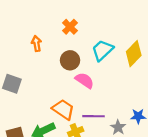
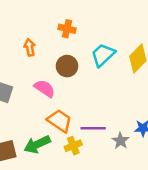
orange cross: (70, 27) -> (67, 29), turned -32
pink semicircle: (85, 80) -> (45, 88), moved

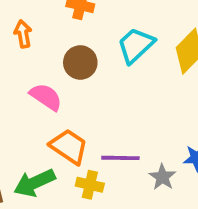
yellow cross: (73, 146) -> (90, 185), turned 35

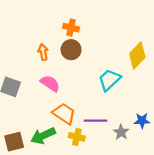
orange arrow: (23, 34) -> (43, 52), moved
cyan trapezoid: (136, 45) -> (109, 80), moved
brown circle: (80, 62) -> (71, 50), moved

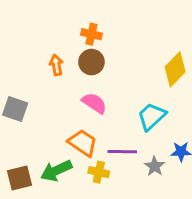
cyan trapezoid: (109, 80) -> (152, 116), moved
pink semicircle: (50, 83) -> (94, 103), moved

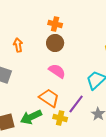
orange arrow: (56, 65) -> (18, 45), moved
purple line: (122, 152) -> (76, 104), turned -54

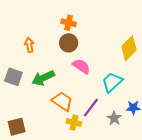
pink semicircle: (57, 71) -> (81, 66), moved
green arrow: (31, 117) -> (43, 78), moved

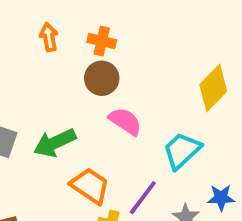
orange arrow: (29, 45) -> (49, 37), moved

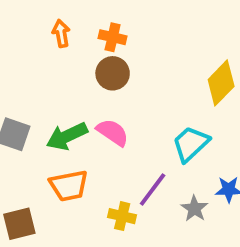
pink semicircle: (125, 121) -> (113, 132), moved
orange trapezoid: (90, 186) -> (69, 186), moved, turned 135

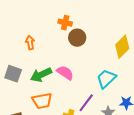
orange arrow: (61, 33) -> (30, 43), moved
brown circle: (113, 73) -> (77, 38), moved

